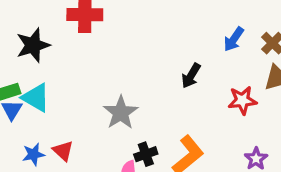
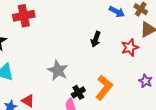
blue arrow: (234, 39) -> (117, 12), turned -84

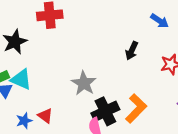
black cross: (78, 92) -> (105, 111), size x1.6

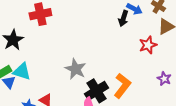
black arrow: (132, 51) -> (123, 18), moved

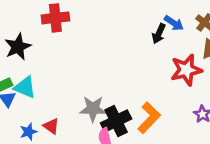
red star: (148, 45) -> (186, 70), size x1.4
gray star: (76, 69) -> (93, 109), moved, turned -30

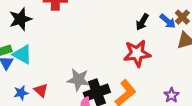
blue arrow: (174, 23) -> (168, 21), moved
red star: (186, 70) -> (137, 53), moved

